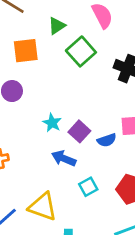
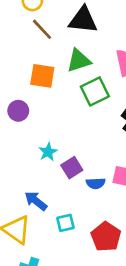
green triangle: (57, 26) -> (79, 60), size x1.4
blue arrow: (64, 158) -> (36, 201), moved

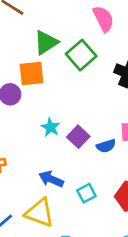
green triangle: (79, 60) -> (46, 42), moved
orange square: (42, 76) -> (31, 74), moved

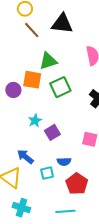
green square: (81, 55) -> (60, 87), moved
blue semicircle: (106, 146) -> (64, 162), moved

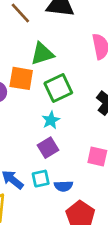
cyan star: (35, 121) -> (51, 120), moved
cyan square: (47, 173) -> (41, 179), moved

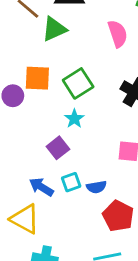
green triangle: (42, 54) -> (54, 29), moved
purple square: (48, 148) -> (58, 148), moved

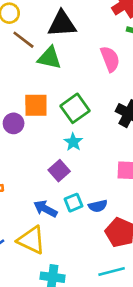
green triangle: (54, 29) -> (49, 58), turned 40

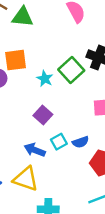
green square: (75, 108) -> (71, 70), moved
cyan star: (73, 142) -> (45, 79), moved

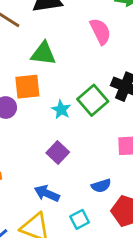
green triangle: (23, 17) -> (43, 54), moved
cyan square: (59, 142) -> (80, 219), moved

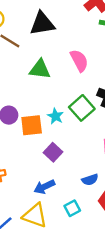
pink semicircle: (100, 31) -> (79, 61), moved
orange square: (27, 87) -> (32, 125), moved
blue arrow: (47, 193) -> (44, 187), turned -48

